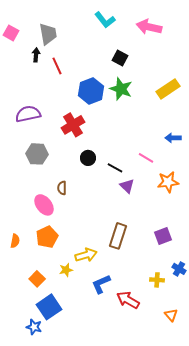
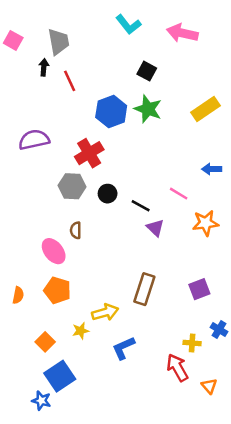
gray hexagon: (37, 154) -> (72, 186), moved
orange pentagon: (47, 237) -> (57, 290), turned -30
red arrow: (128, 300) -> (177, 368), moved, turned 30

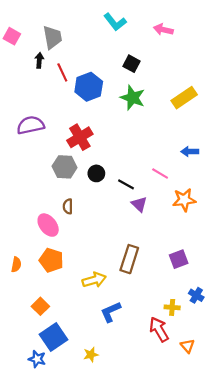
pink arrow: (182, 33) -> (163, 30), size x0.7
blue hexagon: (111, 111) -> (89, 87), moved
yellow star: (81, 331) -> (91, 355), moved

